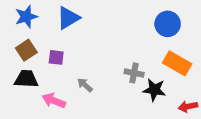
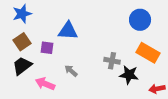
blue triangle: (68, 18) -> (68, 31), moved, turned 35
black trapezoid: (26, 79) -> (22, 66), turned -40

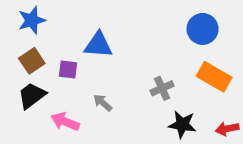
gray cross: (112, 61) -> (162, 88), turned -35
black star: (129, 75) -> (182, 124), moved

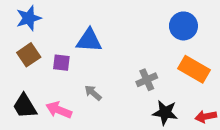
black trapezoid: (32, 96) -> (25, 106), moved, turned -84

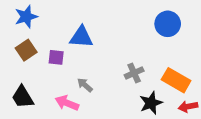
orange rectangle: (194, 69) -> (176, 80), moved
pink arrow: (59, 110) -> (67, 103), moved
black star: (165, 113) -> (151, 103), turned -30

